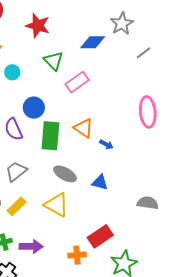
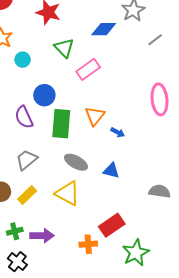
orange triangle: (84, 128) -> (95, 116), turned 35

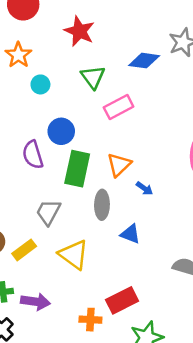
gray trapezoid: (27, 160) -> (48, 212), moved, turned -30
gray ellipse: (76, 162) -> (102, 205), moved, turned 55

